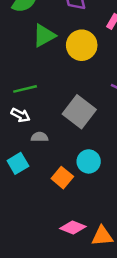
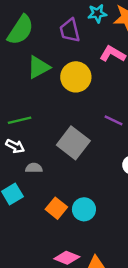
cyan circle: (89, 161) -> (84, 209), moved

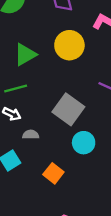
green triangle: (39, 67) -> (25, 54), moved
cyan circle: (84, 209) -> (84, 143), moved

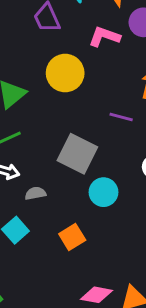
orange square: (53, 173) -> (72, 237), turned 30

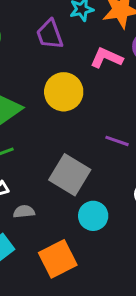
orange square: (72, 237) -> (58, 259), size x1.4

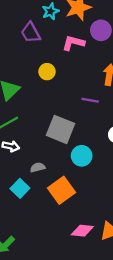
yellow circle: (64, 92) -> (47, 72), size x0.6
gray semicircle: (24, 212) -> (38, 167), moved

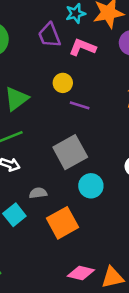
pink L-shape: (73, 43) -> (82, 47), moved
purple line: (90, 100) -> (80, 105), moved
gray square: (61, 129) -> (70, 152), turned 32

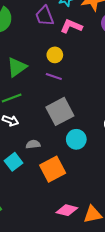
purple line: (80, 105) -> (54, 77), moved

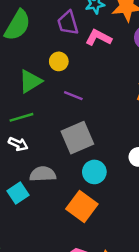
yellow circle: (55, 55) -> (59, 61), moved
gray semicircle: (33, 144) -> (43, 174), size x1.5
orange square: (53, 169) -> (82, 206), moved, turned -30

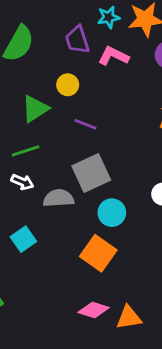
gray semicircle: (43, 174) -> (59, 198), moved

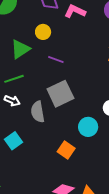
gray semicircle: (59, 198) -> (38, 112), turned -95
cyan circle: (112, 213) -> (88, 127), moved
orange square: (98, 253) -> (66, 150), size x0.7

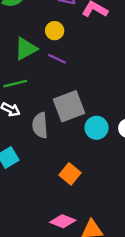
purple line: (56, 60) -> (57, 59), moved
cyan circle: (88, 127) -> (96, 128), moved

